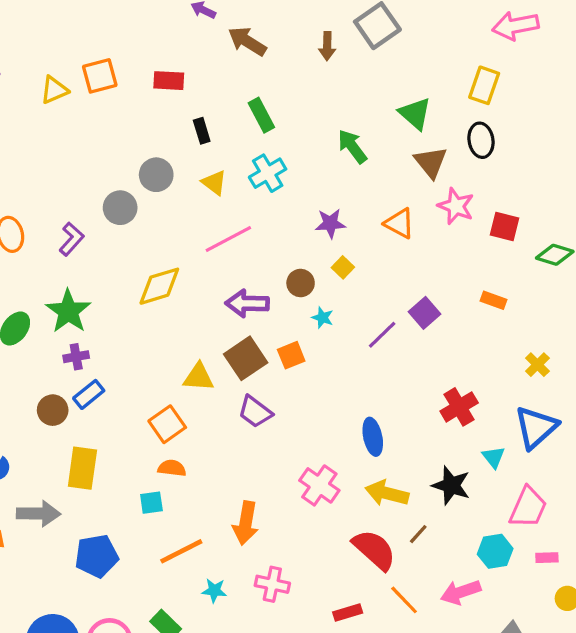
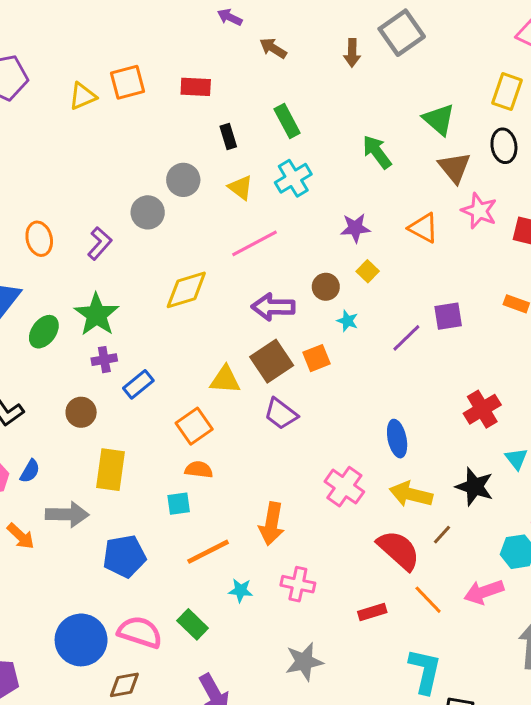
brown arrow: (247, 41) -> (273, 48), size x0.7
purple square: (425, 313) -> (448, 316), turned 32
blue rectangle: (89, 394) -> (138, 384), moved

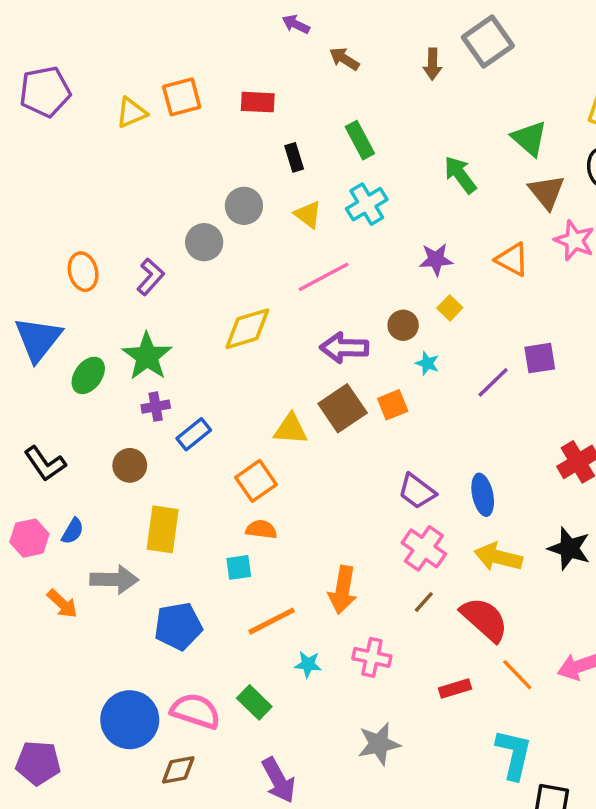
purple trapezoid: (281, 414) -> (417, 491), moved
brown line: (442, 535) -> (424, 602), moved

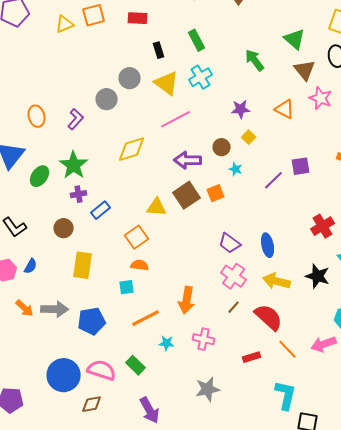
yellow triangle: (308, 215) -> (167, 83), size x1.5
gray arrow: (114, 580) -> (55, 309), moved

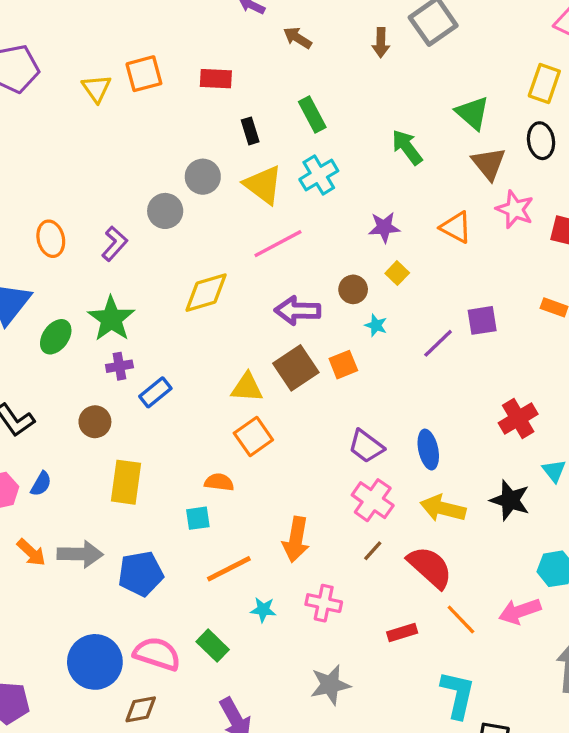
yellow triangle: (65, 24) -> (97, 88), turned -42
orange square: (137, 237) -> (253, 436), moved

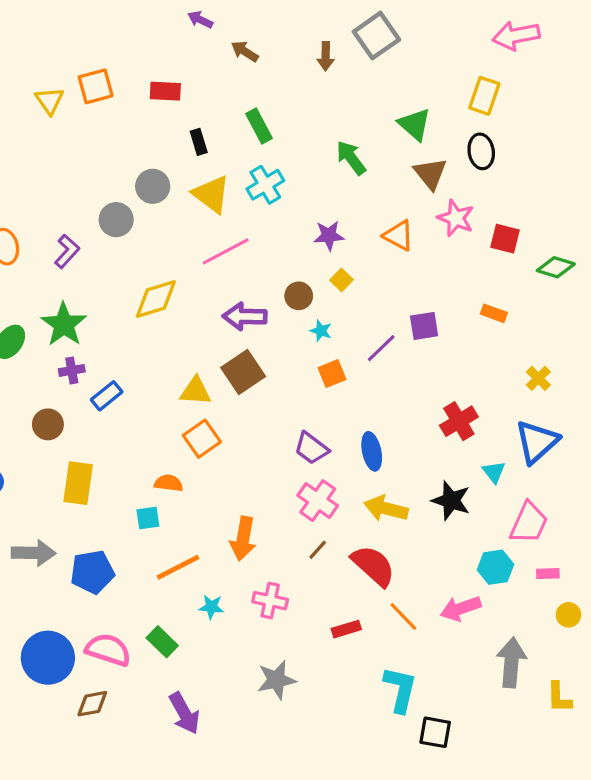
orange square: (343, 365) -> (332, 374), moved

